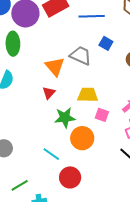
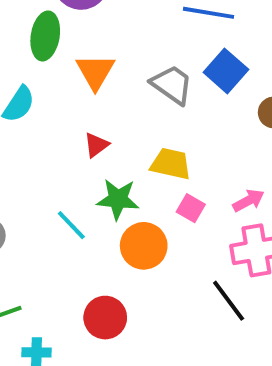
blue square: (106, 43) -> (226, 71), size x1.5
orange triangle: (55, 66) -> (95, 72), moved
cyan line: (51, 154) -> (71, 225), moved

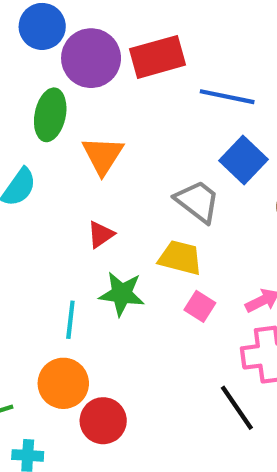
gray trapezoid: (172, 85) -> (197, 201), moved
cyan line: (71, 225) -> (70, 320), turned 48
orange circle: (144, 246) -> (63, 383), moved

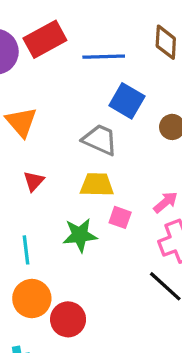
green star: (122, 294) -> (80, 235), moved

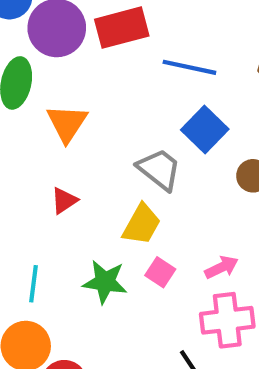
yellow trapezoid: (97, 185) -> (142, 224), turned 104

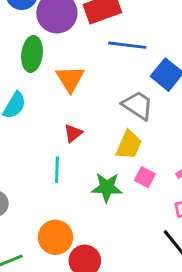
blue line: (189, 67) -> (127, 45), moved
cyan line: (33, 284) -> (57, 170), moved

